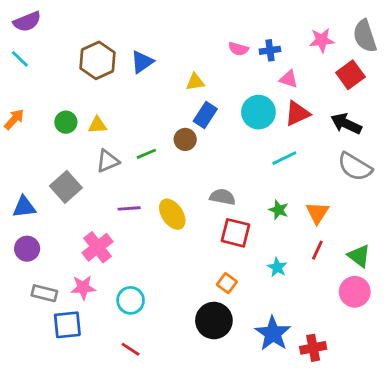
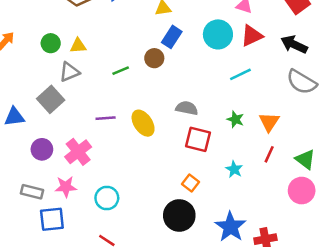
gray triangle: (108, 161) -> (69, 72), moved
purple circle: (27, 249) -> (42, 149), moved

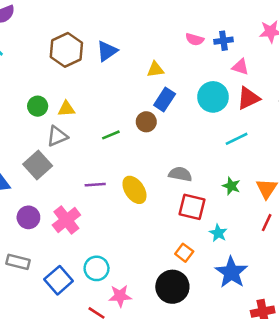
cyan star: (234, 169) -> (218, 233), moved
pink star: (66, 187) -> (120, 296), moved
blue square: (52, 219) -> (59, 280), moved, turned -35
blue star: (230, 227) -> (231, 272), moved

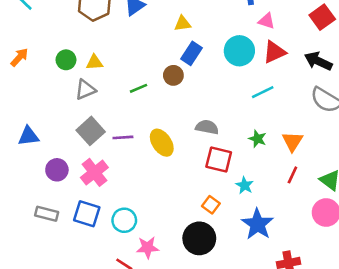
gray square: (38, 165) -> (91, 131), moved
blue square: (59, 280) -> (87, 214), moved, turned -32

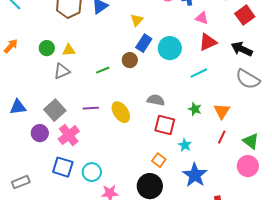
yellow triangle: (182, 24) -> (137, 20), turned -40
cyan circle: (239, 51) -> (170, 48), moved
gray square: (91, 131) -> (55, 110), moved
gray rectangle: (47, 214) -> (21, 182), moved, turned -36

